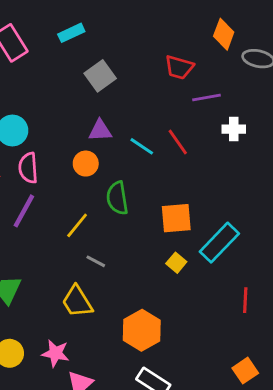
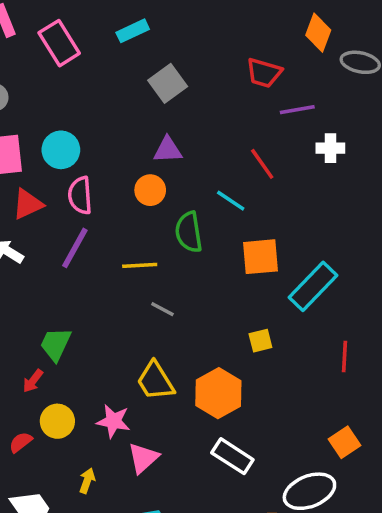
cyan line: (142, 146) -> (231, 201), moved
yellow line: (77, 225) -> (140, 265), turned 48
yellow square: (176, 263) -> (260, 341), moved, turned 36
yellow trapezoid: (77, 302) -> (155, 381), moved

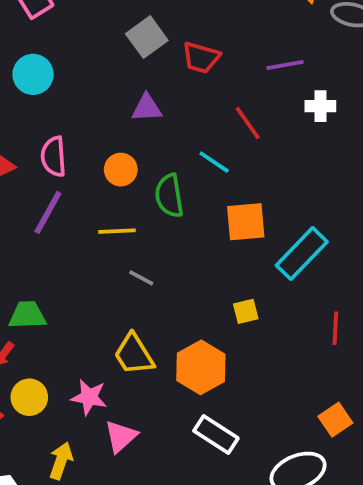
red trapezoid: (264, 73) -> (201, 58), moved
cyan circle: (61, 150) -> (33, 74), moved
orange circle: (150, 190) -> (121, 170), moved
green trapezoid: (56, 344) -> (27, 315), turned 63
yellow arrow: (87, 481) -> (61, 461), size x1.4

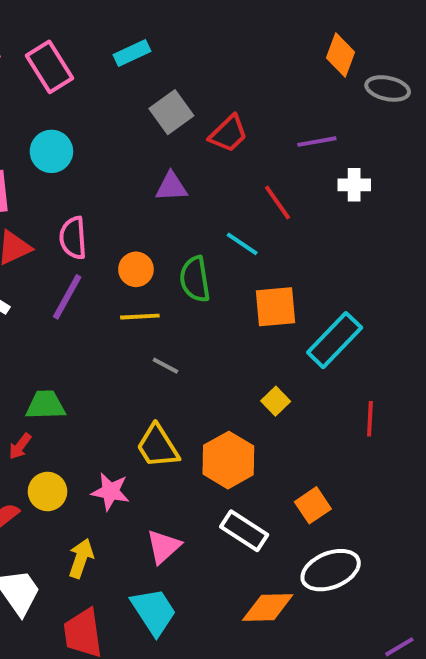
red trapezoid: (201, 58) -> (228, 134), turned -60
orange circle: (121, 170) -> (136, 269), moved
yellow square: (246, 311) -> (276, 401), turned -30
orange square: (335, 420) -> (313, 505), moved
pink triangle: (121, 436) -> (163, 547), moved

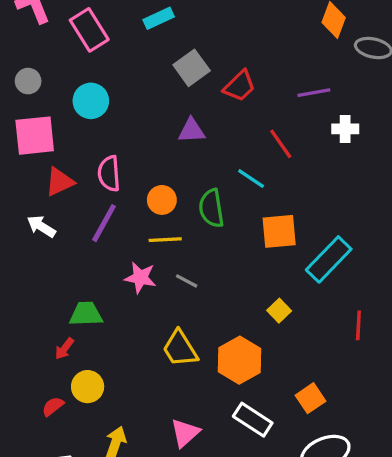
pink star: (110, 491) -> (140, 278), moved

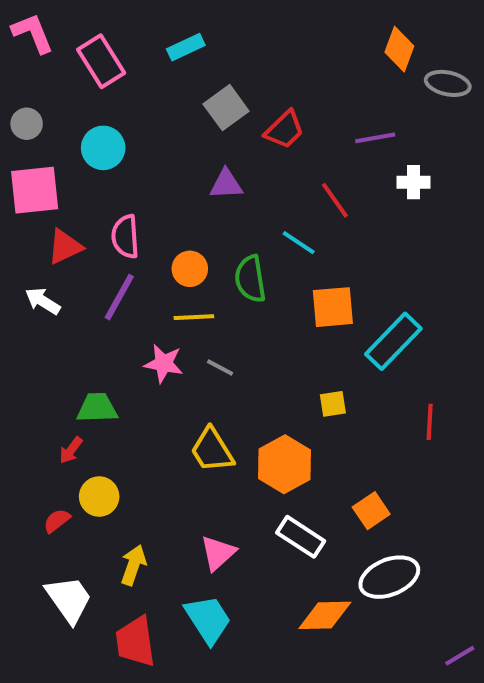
yellow square: (279, 311) -> (333, 404), turned 35

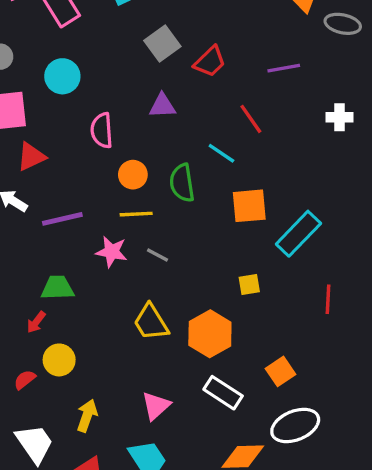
white cross: (413, 182) -> (339, 117), moved
pink semicircle: (125, 237) -> (102, 130), moved
purple line: (119, 297) -> (62, 219), moved, turned 48

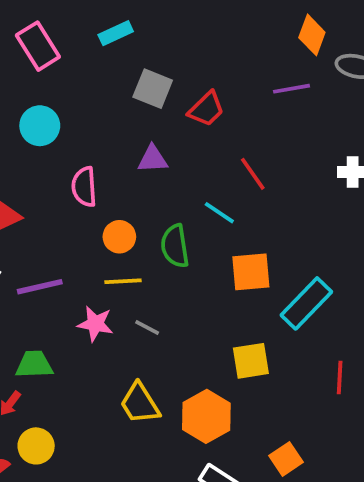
gray square: (162, 44) -> (153, 89), turned -32
purple line: (284, 68) -> (292, 89), moved
yellow square: (249, 285) -> (251, 361), size x1.5

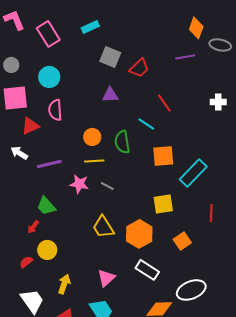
pink semicircle: (84, 187) -> (55, 110), moved
green trapezoid: (34, 365) -> (46, 206), turned -130
orange square: (286, 459) -> (182, 241), moved

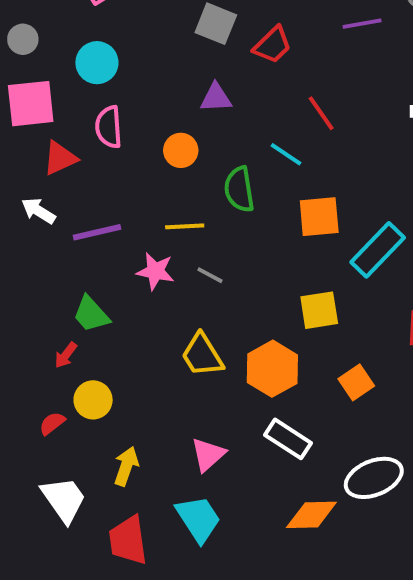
orange circle: (92, 137) -> (181, 150), moved

